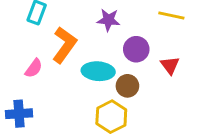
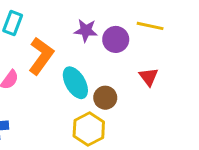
purple circle: (136, 49) -> (116, 39), moved
cyan ellipse: (98, 71) -> (75, 83), turned 56

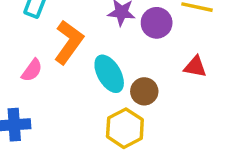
red triangle: (149, 77) -> (195, 67), turned -42

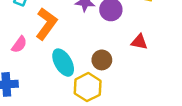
cyan ellipse: (109, 74) -> (63, 63), moved

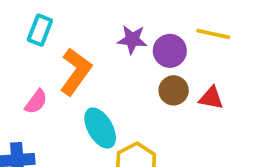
brown circle: (102, 60) -> (174, 90), moved

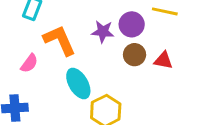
purple star: (132, 40) -> (103, 32), moved
orange L-shape: (76, 72) -> (60, 40), turned -60

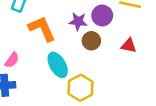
brown circle: (135, 55) -> (91, 41), moved
pink semicircle: (29, 63) -> (12, 60), moved

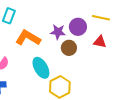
orange L-shape: (42, 29) -> (28, 38), turned -35
red triangle: (129, 46) -> (100, 42), moved

